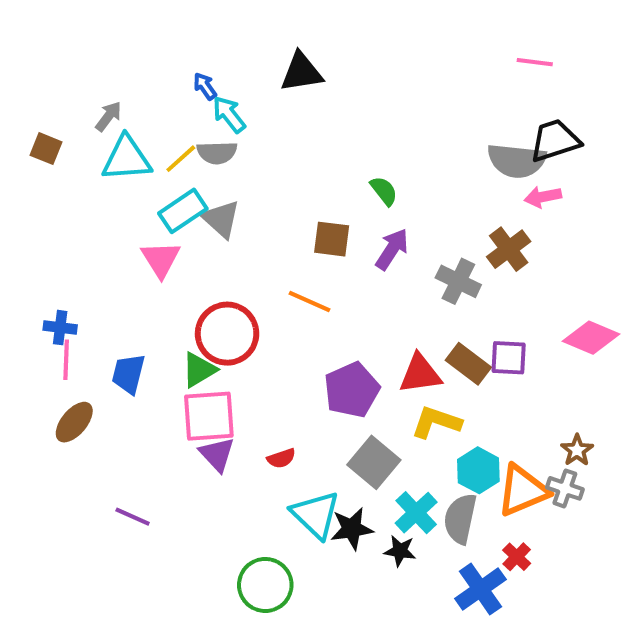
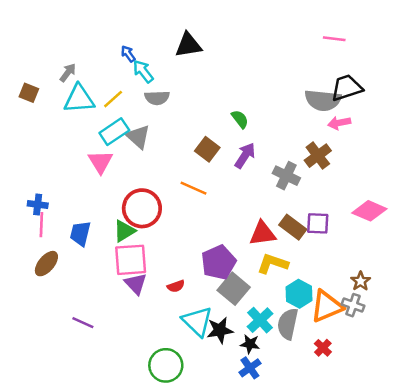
gray semicircle: (217, 153) -> (157, 98), moved
brown square: (332, 239) -> (207, 149), turned 30
purple pentagon: (352, 390) -> (219, 262), moved
blue cross: (480, 589) -> (250, 368), moved, size x0.7

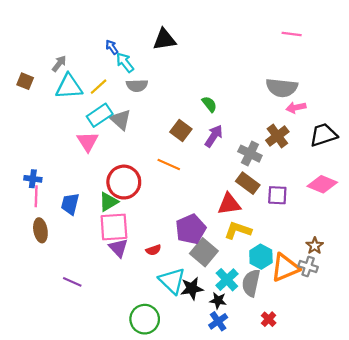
black trapezoid: (347, 88) -> (323, 135), moved
brown rectangle: (293, 227) -> (248, 183), moved
brown ellipse: (46, 264) -> (40, 230), turned -50
red cross: (323, 348) -> (269, 319), moved

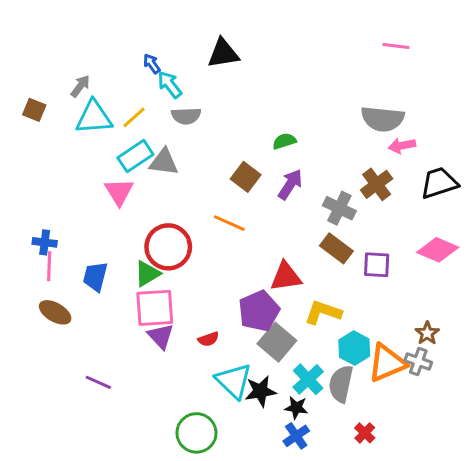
green semicircle: (209, 104) -> (284, 141), turned -70
gray triangle: (121, 120) -> (164, 162), turned -35
red triangle: (229, 204) -> (286, 277), moved
brown ellipse: (40, 230) -> (55, 312), turned -50

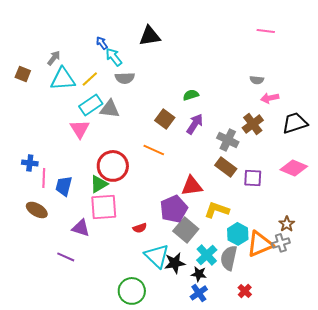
gray semicircle: (383, 119) -> (257, 80), size x0.5
pink line: (49, 266) -> (44, 178), moved
purple triangle: (161, 336) -> (81, 228), moved, turned -30
gray cross: (418, 361) -> (281, 243), turned -36

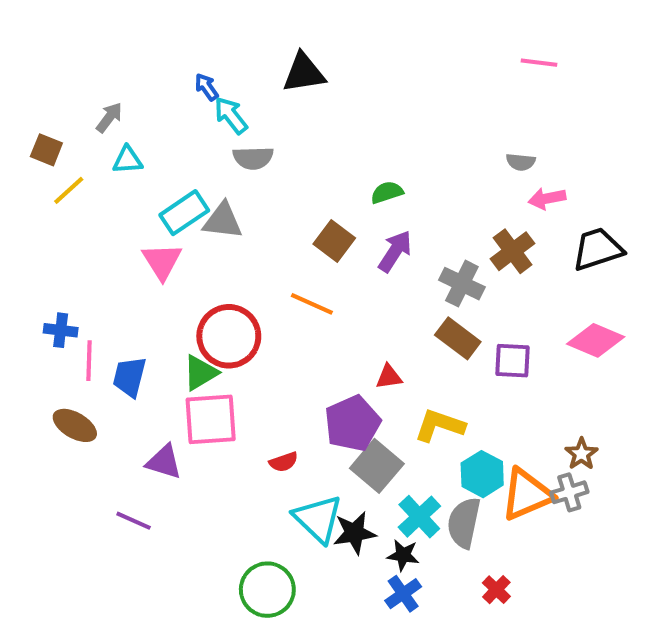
cyan triangle: (63, 79) -> (128, 160), size x0.6
yellow line: (90, 79) -> (69, 190), moved
red triangle: (192, 186) -> (389, 377), size x0.6

